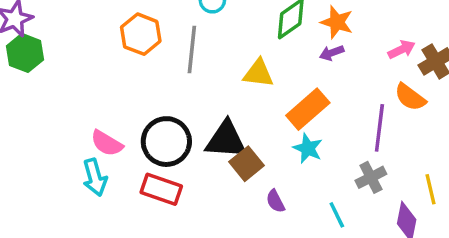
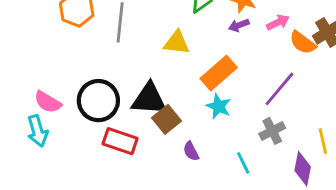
pink arrow: (402, 49) -> (278, 22), moved
orange semicircle: (410, 97) -> (303, 43), moved
purple line: (379, 128) -> (279, 89), turned 33
red rectangle: (161, 189) -> (120, 141), moved

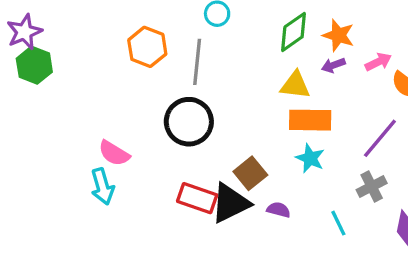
yellow triangle: (177, 43) -> (295, 85), moved
orange rectangle: (219, 73) -> (310, 120), turned 42
black triangle: (149, 99) -> (230, 203), moved, turned -30
black circle: (98, 101) -> (189, 122), moved
purple semicircle: (191, 151) -> (279, 210), turned 132

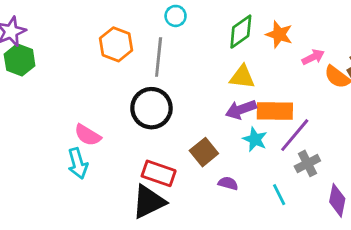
purple arrow: (333, 65) -> (241, 110), moved, size x1.5
orange rectangle: (310, 120) -> (275, 111), moved
purple line: (380, 138) -> (295, 135), moved
black triangle: (230, 203) -> (149, 202), moved

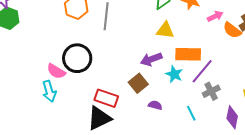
black circle: (151, 108) -> (77, 58), moved
purple arrow: (241, 110) -> (151, 59), moved

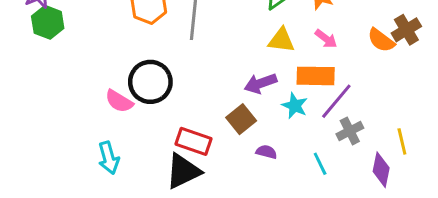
pink arrow: (215, 16) -> (326, 39), moved, turned 63
cyan arrow: (49, 91) -> (109, 158), moved

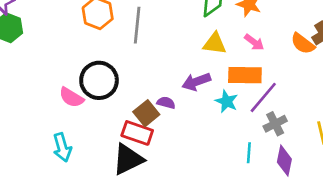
brown square: (241, 119) -> (146, 113), moved
purple semicircle: (266, 152) -> (166, 103), moved
cyan line: (320, 164) -> (249, 153), turned 30
purple diamond: (381, 170) -> (284, 161), moved

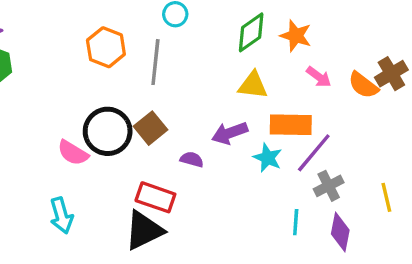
pink arrow: (254, 42) -> (319, 77), moved
brown square: (146, 113) -> (150, 128), moved

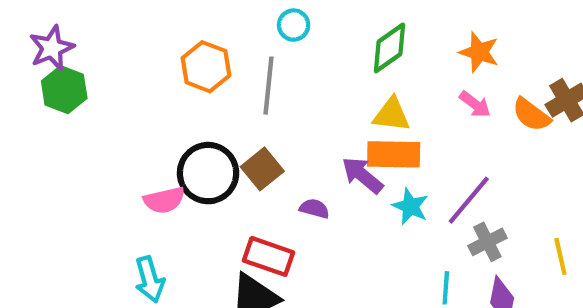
orange star: (296, 36) -> (479, 52), moved
orange rectangle: (291, 125) -> (394, 154), moved
purple arrow: (230, 133) -> (362, 175), turned 60
pink semicircle: (73, 153) -> (164, 200), turned -44

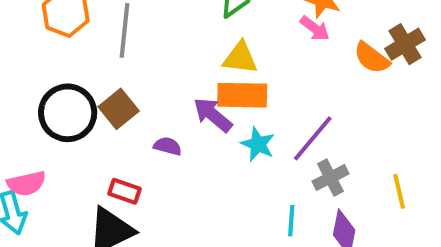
pink arrow: (475, 104) -> (315, 28), moved
pink semicircle: (164, 200) -> (26, 183), moved
red rectangle: (269, 256) -> (124, 191), size x0.7

